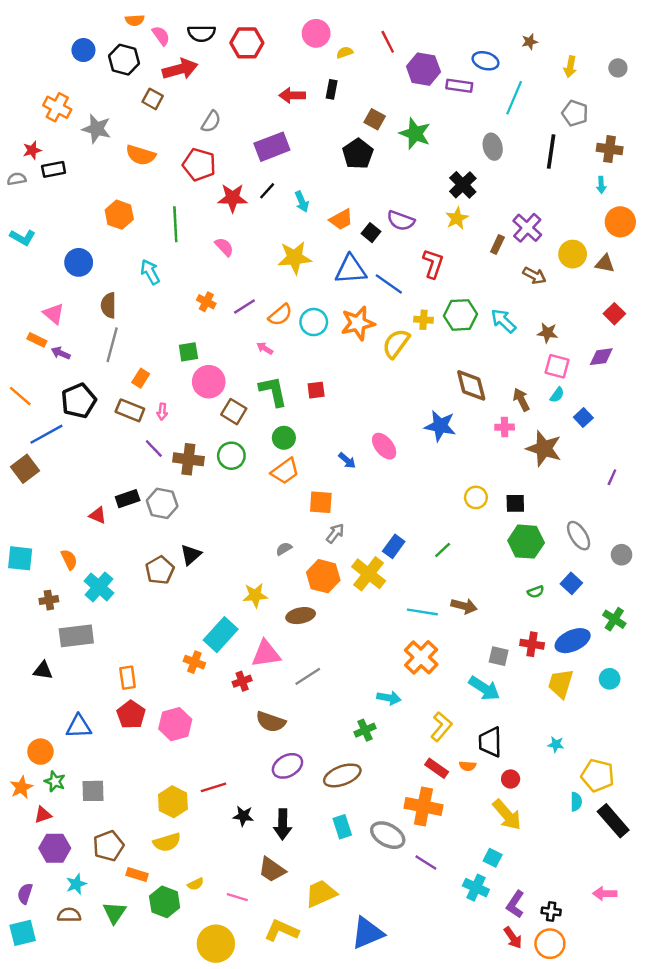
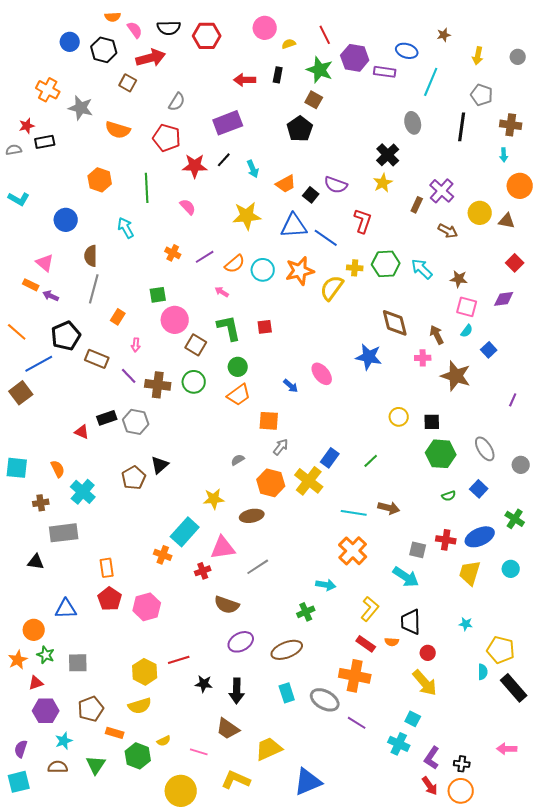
green star: (415, 134) -> (320, 70), moved
brown rectangle: (130, 410) -> (97, 359), moved

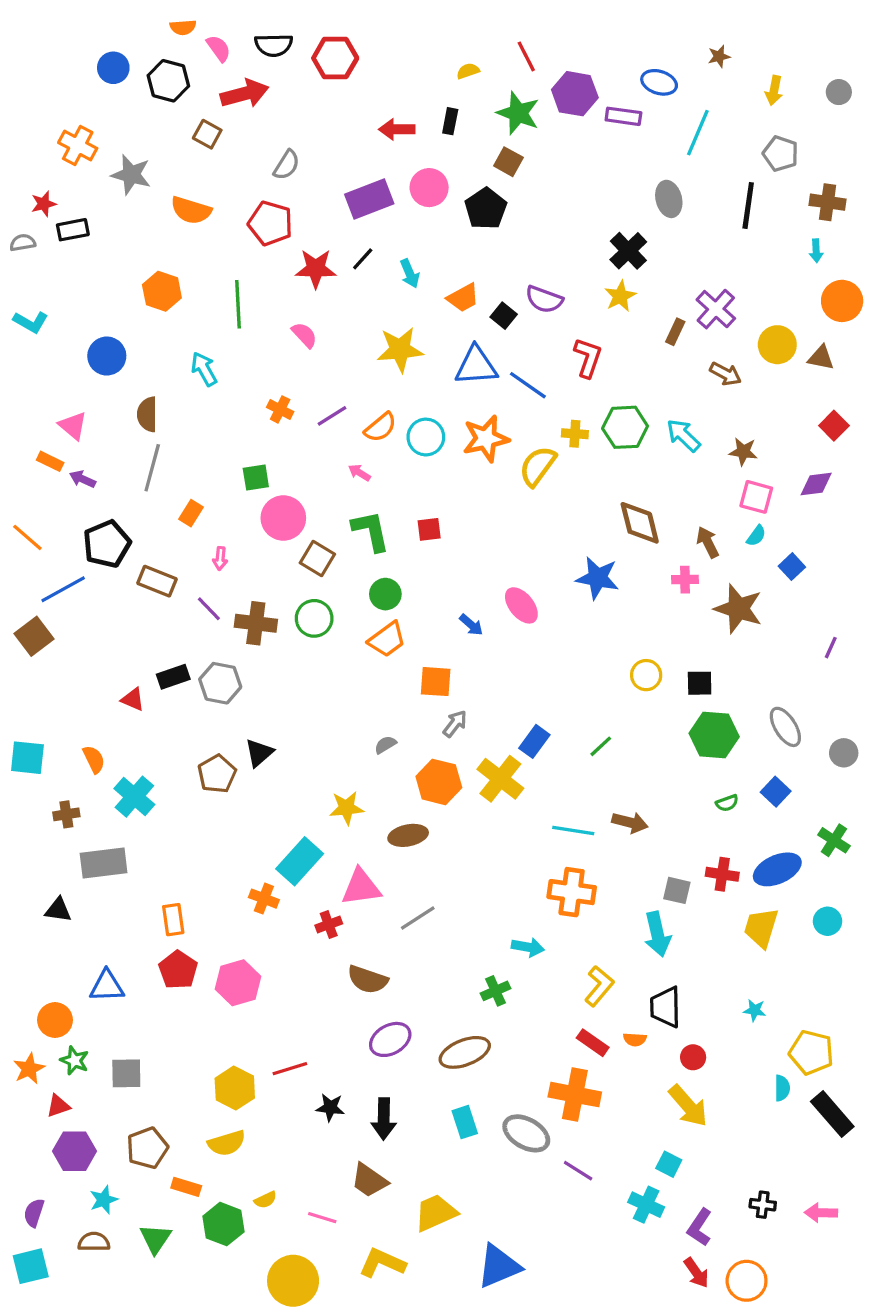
pink circle: (265, 28) -> (429, 188), moved
orange cross: (353, 551) -> (572, 892), turned -36
cyan arrow: (406, 577) -> (657, 934), turned 44
black cross: (462, 764) -> (763, 1205), moved

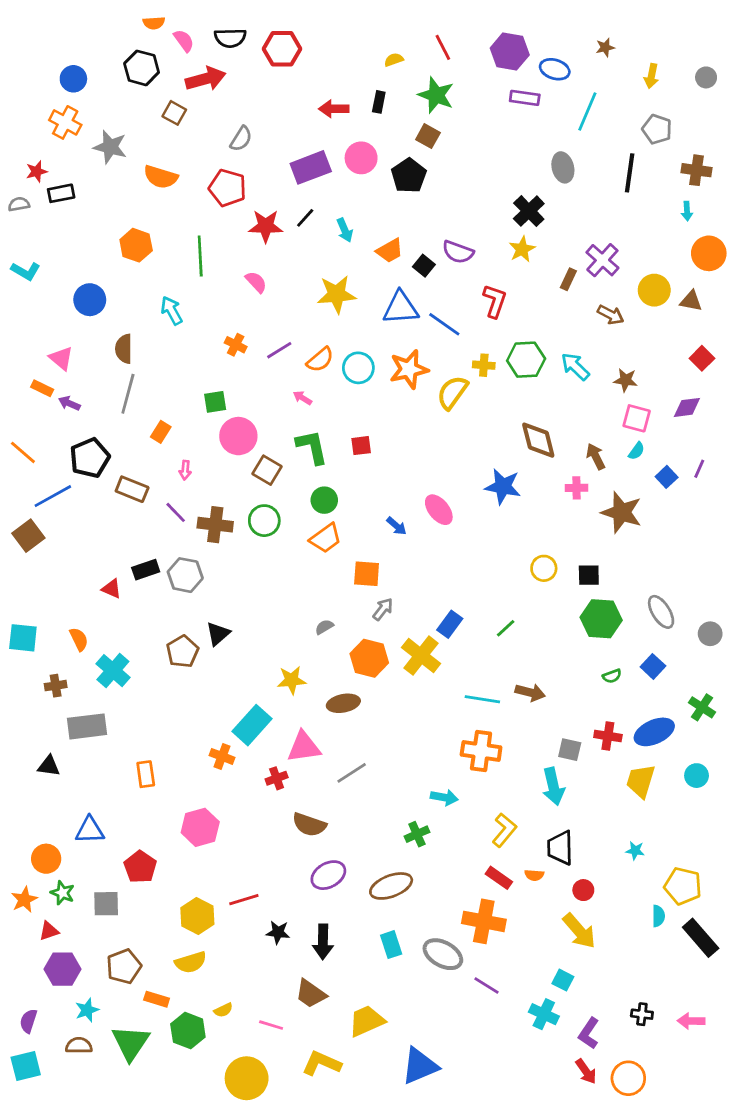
blue circle: (113, 68) -> (73, 79), moved
purple hexagon: (575, 94) -> (510, 52), moved
purple line: (831, 648) -> (699, 469), moved
red pentagon: (178, 970) -> (140, 867), moved
green triangle: (155, 1239) -> (131, 1043), size x1.4

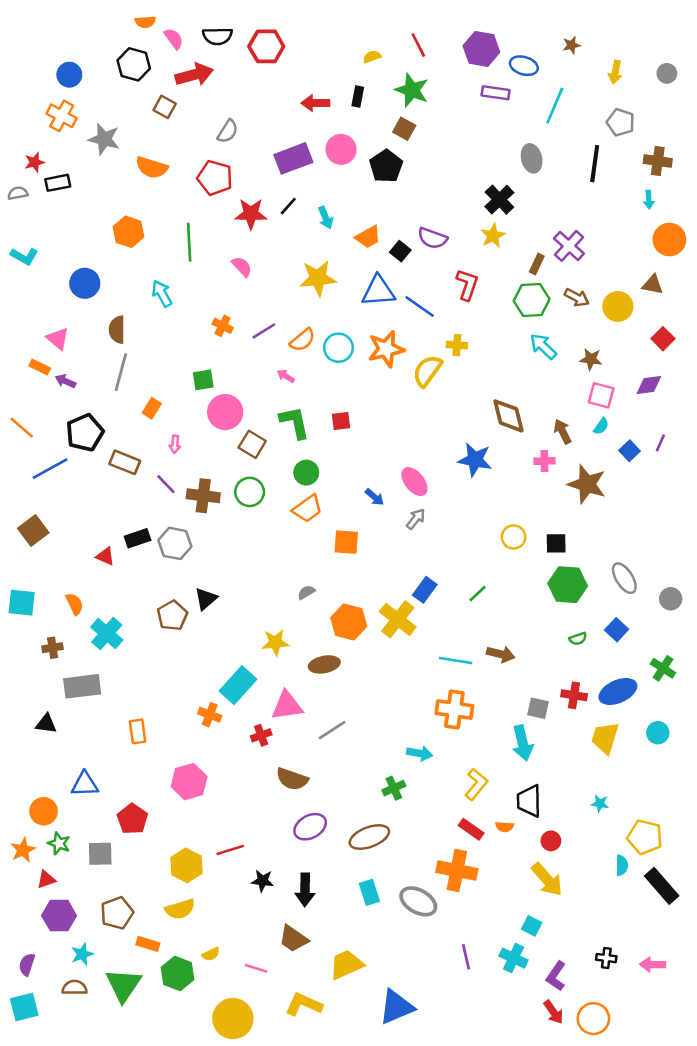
yellow circle: (654, 290) -> (618, 306), moved
green hexagon: (526, 360) -> (532, 300), moved
brown square: (28, 536) -> (33, 531), moved
gray arrow: (383, 609) -> (416, 519), moved
purple line: (487, 986) -> (466, 957), moved, turned 45

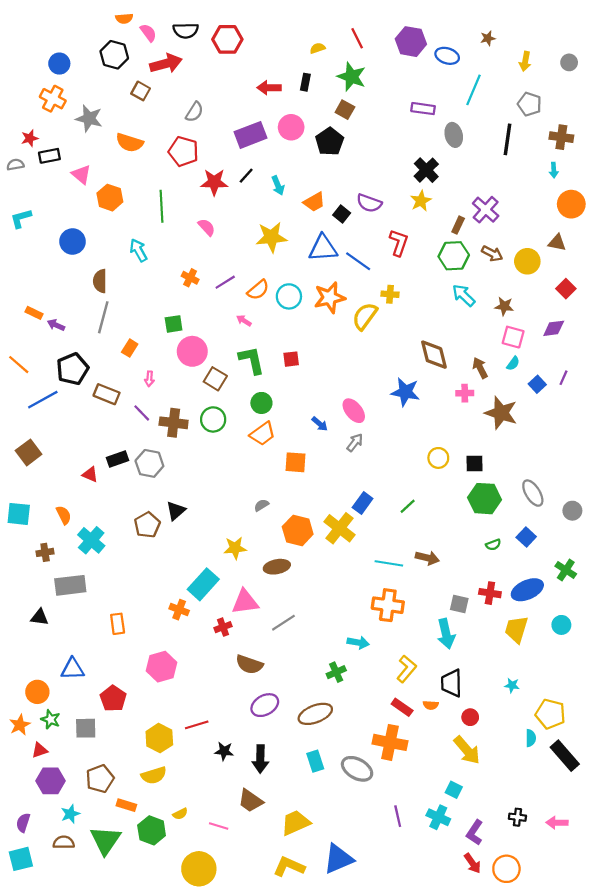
purple rectangle: (496, 93) -> (423, 109), moved
cyan L-shape: (24, 256) -> (21, 218), turned 135
pink triangle: (58, 339) -> (81, 174), moved
yellow L-shape: (304, 1004) -> (289, 867), moved

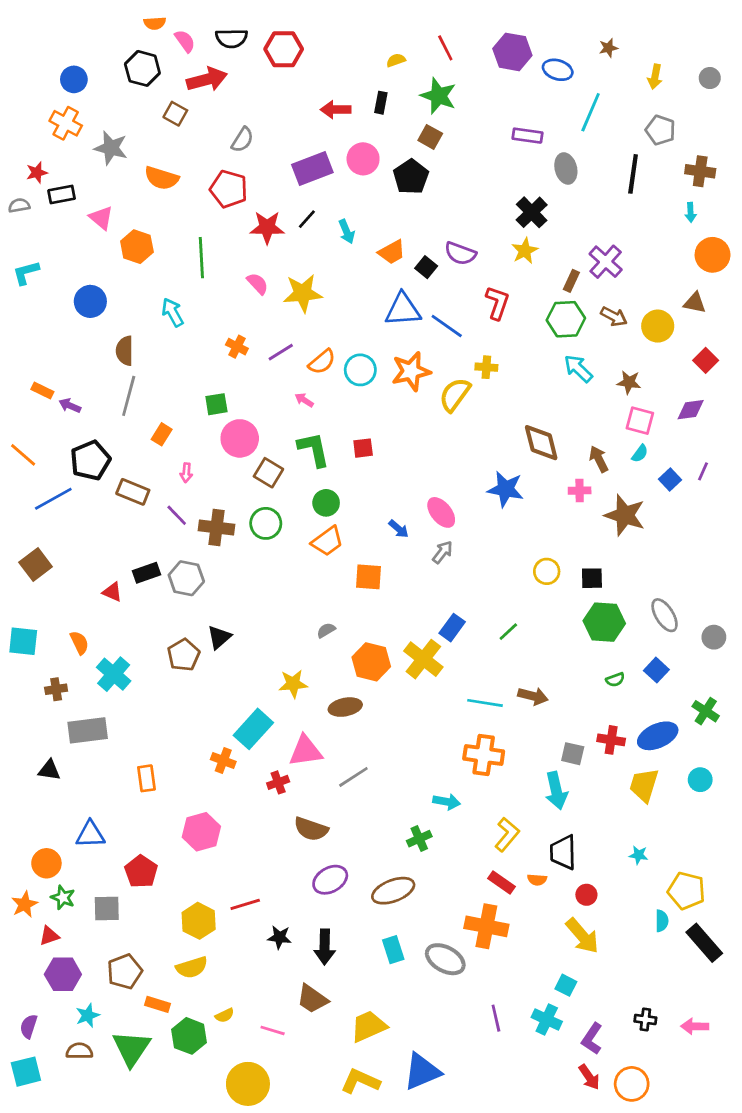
yellow star: (271, 237) -> (303, 293), moved

